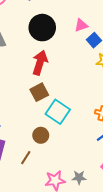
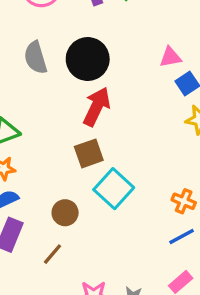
black circle: (42, 28) -> (88, 59), moved
brown circle: (41, 135) -> (65, 213), moved

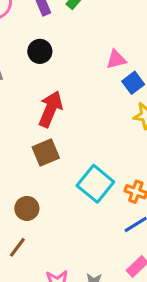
black circle: (88, 59) -> (40, 51), moved, size x0.6
cyan square: (114, 189) -> (95, 184), moved

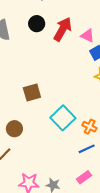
pink triangle: (116, 59) -> (87, 36), turned 32
red arrow: (51, 109) -> (63, 29), moved

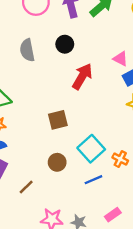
red arrow: (63, 29) -> (82, 76), moved
brown circle: (14, 129) -> (57, 162), moved
blue line: (87, 149) -> (93, 180), moved

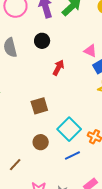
red arrow: (82, 76) -> (58, 68), size x0.7

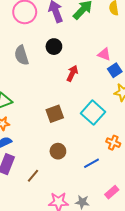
cyan square: (69, 129) -> (93, 113), moved

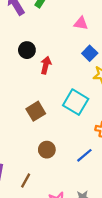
black circle: (54, 47) -> (27, 50), moved
pink triangle: (104, 54) -> (81, 23), moved

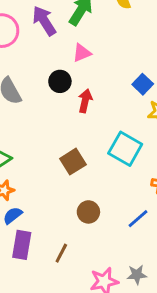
pink triangle: (81, 23) -> (82, 53), moved, turned -32

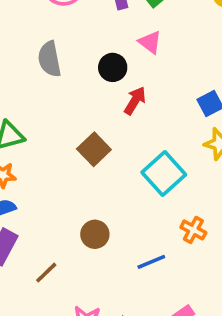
pink triangle: (82, 53) -> (150, 42), turned 42
brown square: (73, 162) -> (94, 149), moved, turned -30

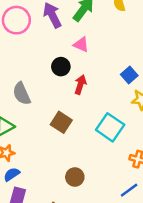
gray semicircle: (49, 59) -> (22, 94), moved
blue line: (151, 262) -> (129, 190), moved

